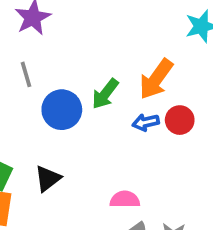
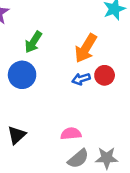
green arrow: (105, 94) -> (33, 42), moved
black triangle: (48, 178) -> (17, 135), moved

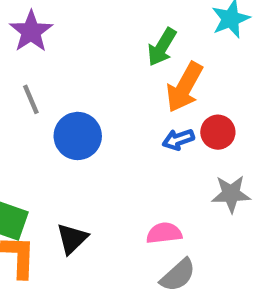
green arrow: (33, 42) -> (162, 47), moved
gray star: (107, 158) -> (231, 194), moved

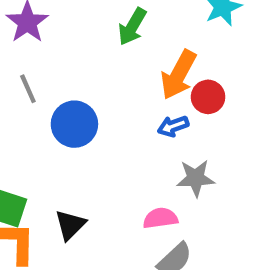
green arrow: (162, 47) -> (132, 27), moved
red circle: (218, 132) -> (208, 97), moved
gray star: (231, 194) -> (196, 178), moved

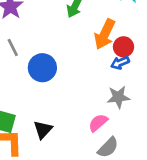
blue arrow: (173, 126) -> (120, 63), moved
pink semicircle: (160, 218) -> (98, 123), turned -30

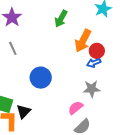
blue circle: (42, 68) -> (41, 78), moved
black triangle: (43, 130) -> (23, 111), moved

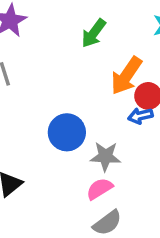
blue circle: (41, 78) -> (67, 132), moved
gray star: (92, 89) -> (105, 156), moved

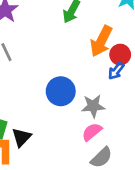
blue arrow: (140, 116) -> (116, 71), turned -30

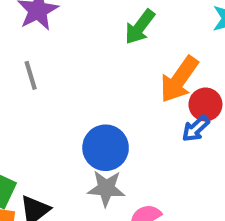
gray star: (93, 106) -> (106, 188), moved

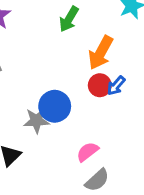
red circle: (205, 104) -> (100, 85), moved
gray star: (106, 188) -> (36, 121), moved

